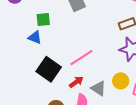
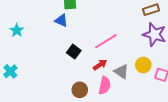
black square: (49, 69) -> (74, 52), size x0.6

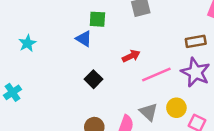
pink line: (106, 41) -> (156, 75), moved
red arrow: (100, 65) -> (131, 56), moved

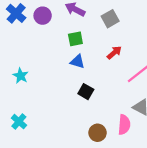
blue triangle: (84, 39) -> (77, 62), moved
red arrow: (131, 56) -> (114, 53), moved

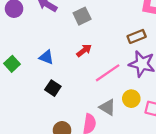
green square: (75, 39) -> (12, 64), moved, turned -35

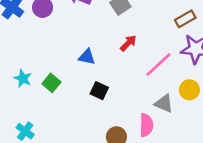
green square: (12, 64) -> (51, 83), moved

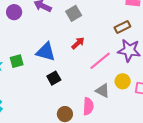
blue triangle: (87, 57) -> (46, 52), size x1.5
green square: (51, 83) -> (17, 61), moved, turned 32
black square: (99, 91) -> (54, 78), turned 32

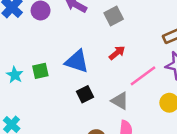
gray triangle: (103, 91) -> (120, 101), moved

